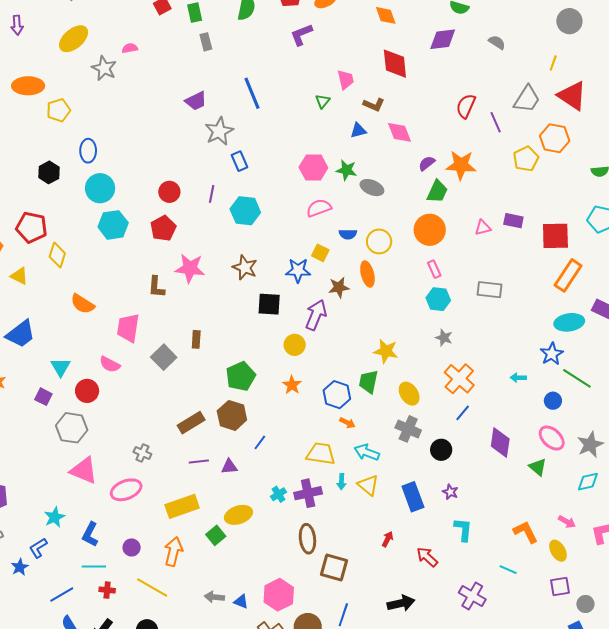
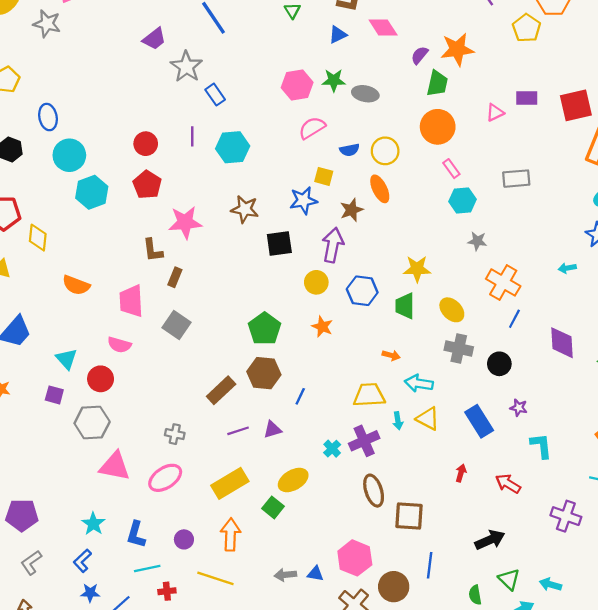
brown rectangle: (196, 339) -> (175, 277), moved, turned 30
blue hexagon: (337, 395) -> (362, 291), moved
blue star: (20, 567) -> (90, 593), moved, turned -30

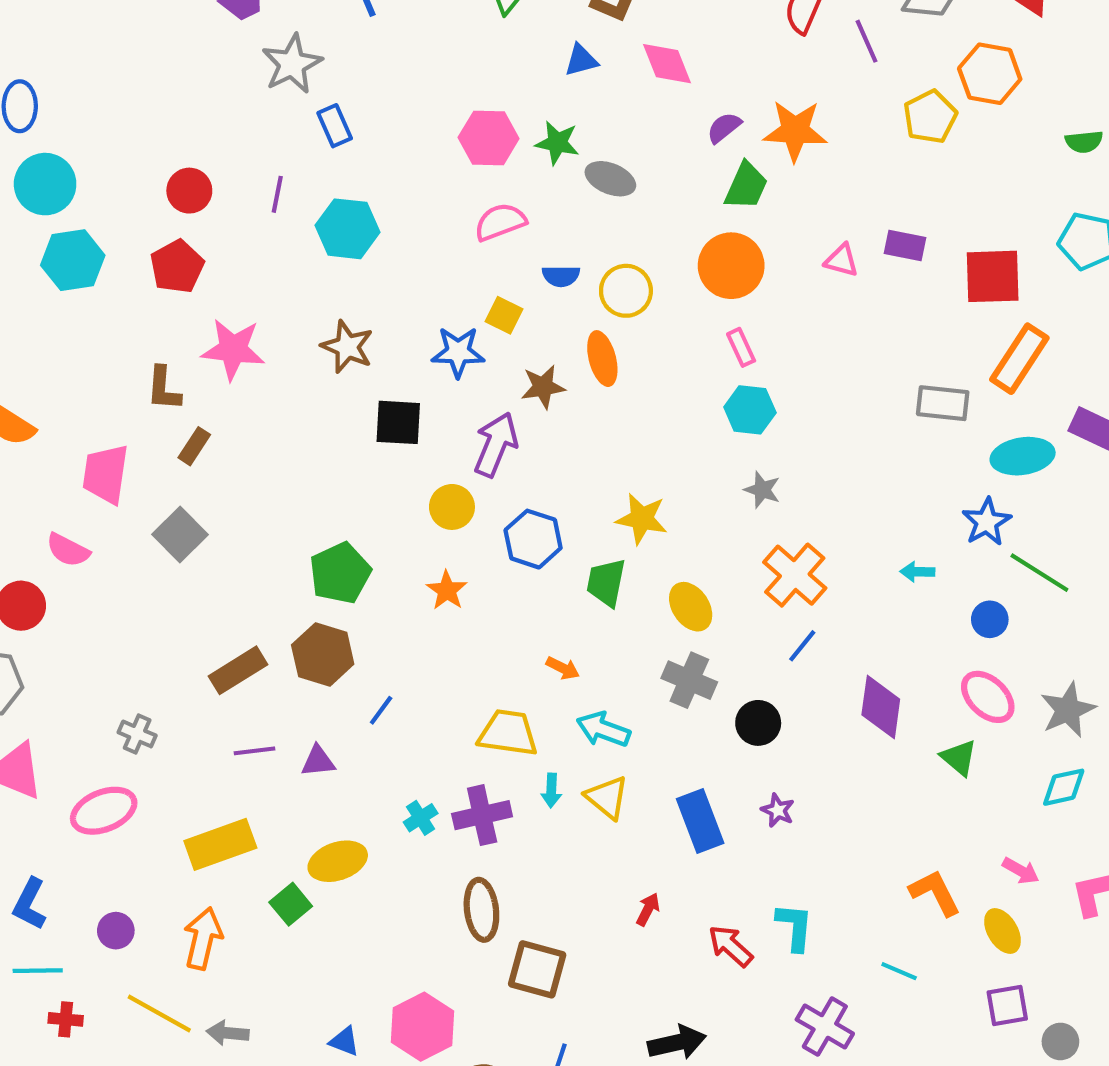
pink triangle: (495, 113) -> (842, 260), turned 30
gray rectangle: (516, 179) -> (943, 403), moved
cyan L-shape: (541, 446) -> (795, 927), moved
gray arrow: (285, 575) -> (228, 1033), moved

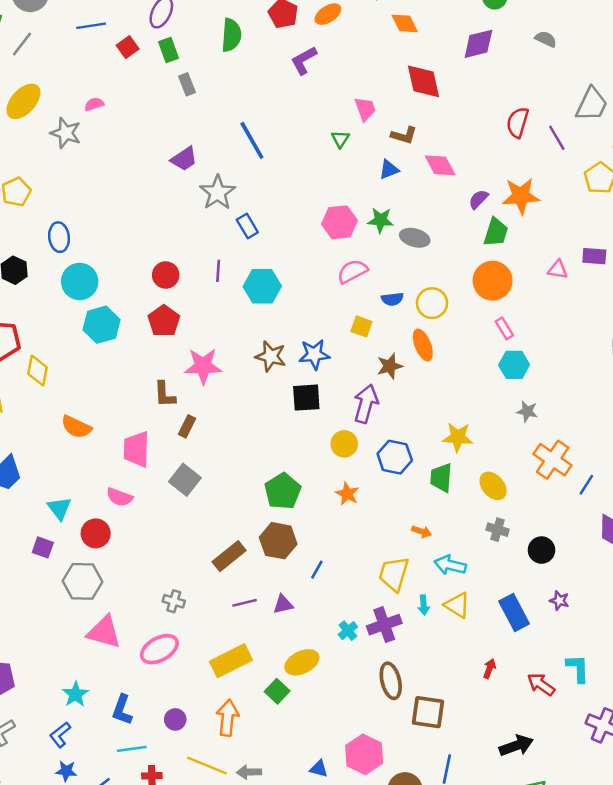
blue star: (458, 352) -> (314, 354), moved
blue line: (802, 646) -> (586, 485), moved
gray cross: (689, 680) -> (498, 530), size x0.7
yellow trapezoid: (508, 733) -> (394, 574), turned -75

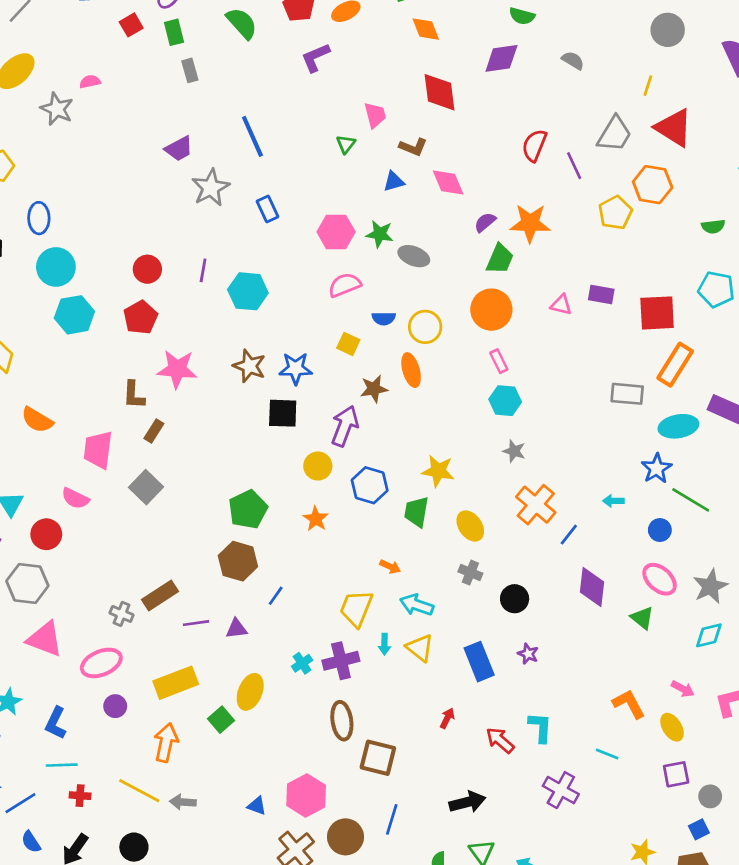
green semicircle: (231, 35) -> (242, 23), turned -52
blue rectangle: (247, 226) -> (268, 209), moved
brown rectangle: (229, 556) -> (160, 595), moved
yellow ellipse: (302, 662) -> (250, 692), turned -48
purple circle: (175, 719) -> (115, 706), moved

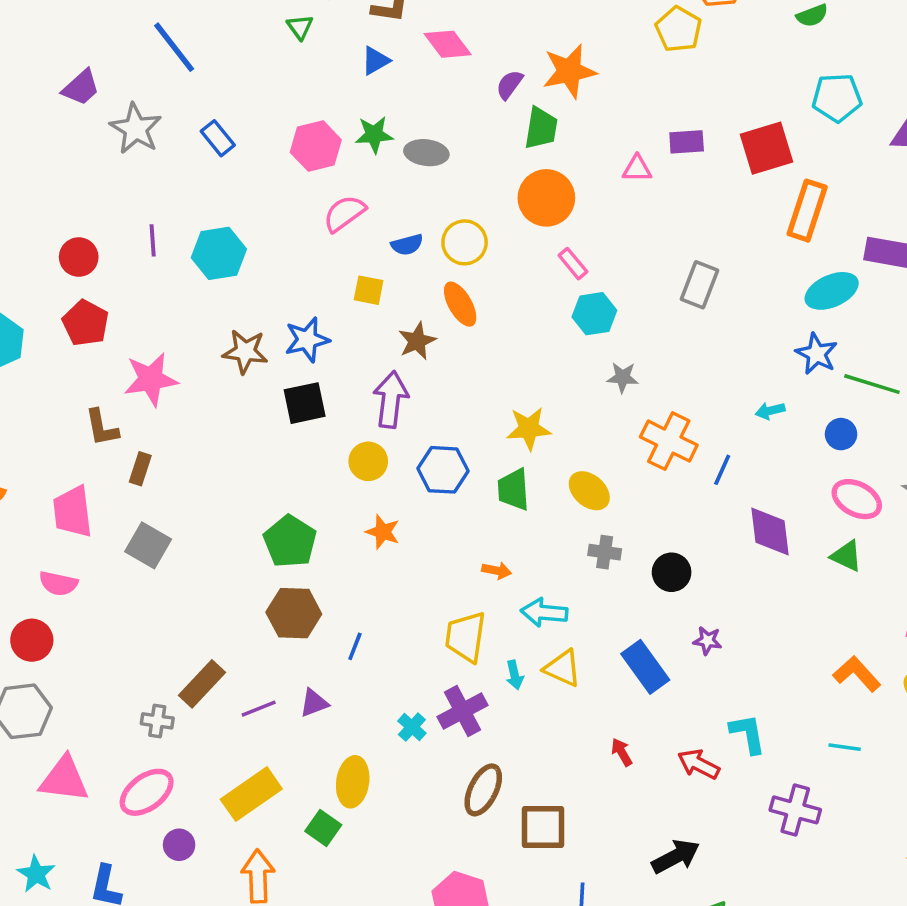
gray rectangle: (627, 394) -> (699, 285), moved, turned -60
red arrow: (447, 718) -> (622, 752), turned -42
brown ellipse: (342, 721) -> (483, 790), turned 48

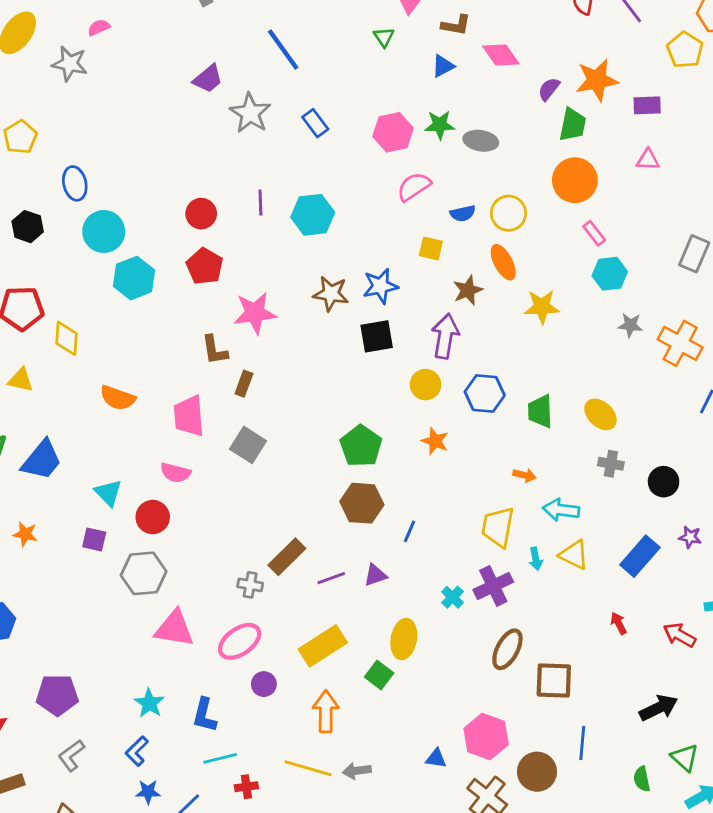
purple rectangle: (687, 142) -> (647, 105), moved
yellow star: (529, 429) -> (542, 307), moved
orange cross: (669, 441) -> (680, 343), moved
blue rectangle: (645, 667) -> (640, 556), turned 75

